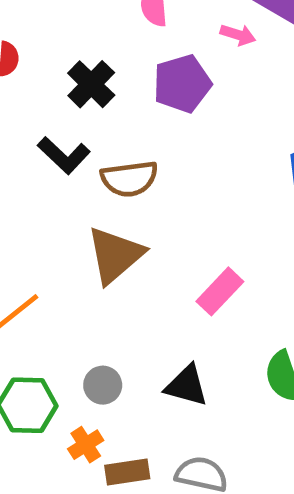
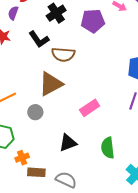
gray circle: (103, 385) -> (35, 112), moved
black triangle: (187, 386) -> (68, 143), turned -48

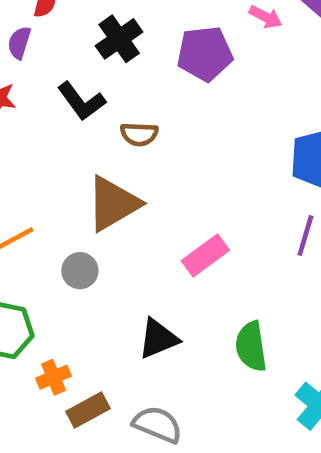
brown semicircle: (63, 54) -> (139, 134), size x0.7
brown rectangle: (36, 172) -> (88, 410), turned -30

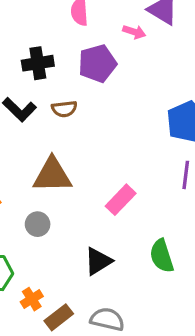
black cross: (119, 39) -> (38, 63), turned 36
brown semicircle: (139, 134) -> (64, 109), moved
brown triangle: (113, 204) -> (52, 175), turned 39

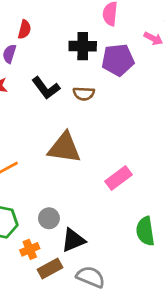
black cross: (38, 63) -> (83, 46), moved
gray circle: (38, 224) -> (49, 218), moved
black triangle: (98, 261) -> (73, 240), moved

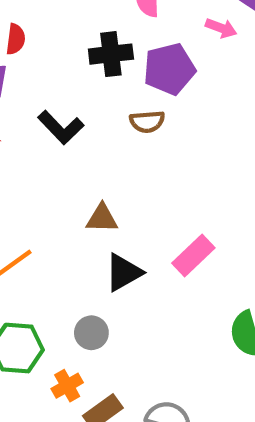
brown semicircle: (84, 94) -> (147, 122), moved
brown triangle: (64, 148) -> (102, 218), size x0.6
black triangle: (73, 240) -> (124, 272), moved

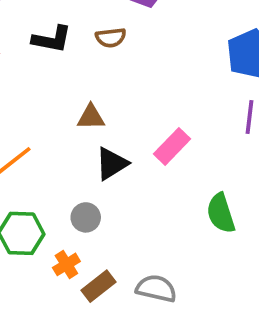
brown semicircle: (147, 122) -> (111, 38), moved
black L-shape: (61, 127) -> (52, 39), turned -33

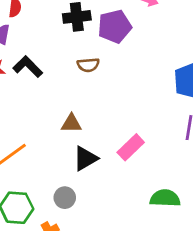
black L-shape: (52, 39) -> (28, 67), moved, turned -148
green semicircle: (221, 213) -> (165, 198), turned 108

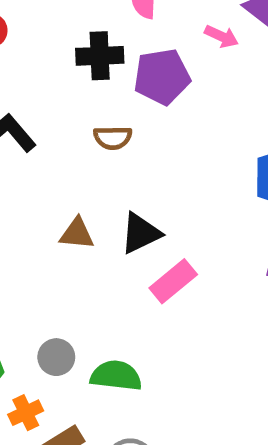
black triangle: (85, 158) -> (140, 233), moved
green semicircle: (165, 198) -> (116, 376), moved

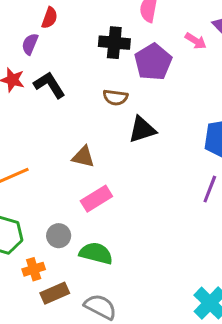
purple pentagon: (162, 77) -> (153, 62), turned -30
black triangle: (140, 233) -> (142, 130), moved
pink rectangle: (173, 281) -> (96, 199), moved

